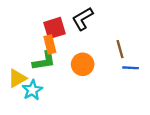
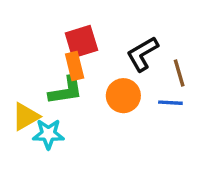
black L-shape: (83, 19) -> (143, 54), moved
blue line: (131, 68) -> (170, 103), moved
cyan star: (32, 90) -> (48, 134), turned 30

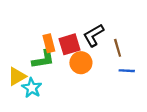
red square: (81, 42) -> (69, 44), moved
blue line: (170, 103) -> (127, 71), moved
cyan star: (48, 134) -> (32, 88), turned 30

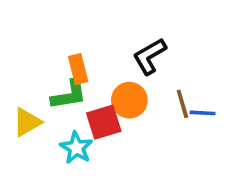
red square: (69, 44) -> (104, 122), moved
brown line: (118, 48) -> (182, 104), moved
cyan star: (32, 88) -> (76, 148), moved

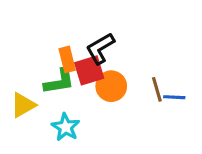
black L-shape: (150, 56) -> (100, 48), moved
red square: (104, 122) -> (89, 70), moved

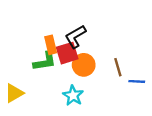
blue line: (174, 97) -> (137, 81), moved
yellow triangle: (23, 105) -> (14, 93), moved
cyan star: (66, 127) -> (73, 96), moved

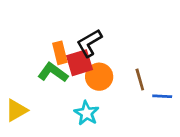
green L-shape: (45, 61) -> (53, 72), turned -135

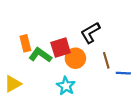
black L-shape: (89, 43) -> (90, 33), moved
orange rectangle: (60, 53) -> (25, 43), moved

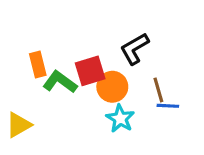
blue line: (123, 73) -> (168, 106), moved
cyan star: (66, 86) -> (120, 119), moved

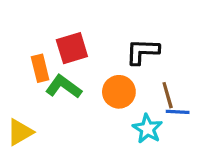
black L-shape: (135, 49) -> (142, 52), turned 32
red square: (90, 71) -> (72, 48), moved
cyan star: (120, 119) -> (147, 129), moved

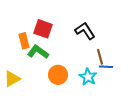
red square: (72, 48) -> (43, 29), turned 36
black L-shape: (142, 52) -> (85, 31), turned 55
orange circle: (119, 92) -> (58, 75), moved

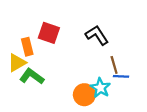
green L-shape: (38, 52) -> (32, 76), moved
orange circle: (58, 75) -> (84, 95), moved
yellow triangle: (12, 79) -> (17, 63), moved

